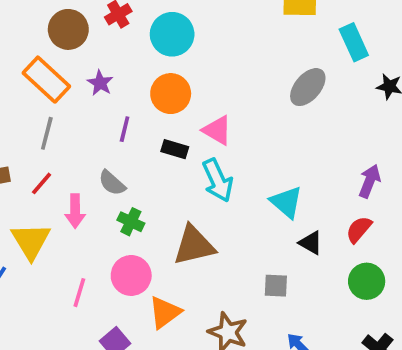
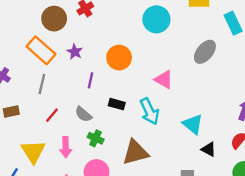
cyan circle: (172, 34) -> (156, 19), moved
pink triangle: (217, 130) -> (164, 80), moved
black rectangle: (175, 149) -> (117, 104), moved
red line: (42, 183) -> (52, 115), moved
pink arrow: (75, 211) -> (66, 147), moved

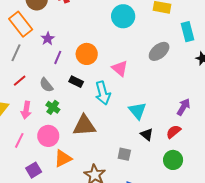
purple star: (75, 52) -> (48, 39), moved
orange circle: (119, 58) -> (87, 54), moved

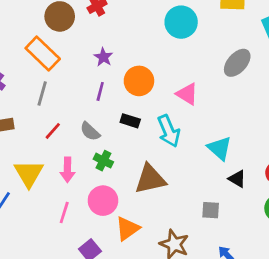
purple star: (48, 39) -> (103, 57), moved

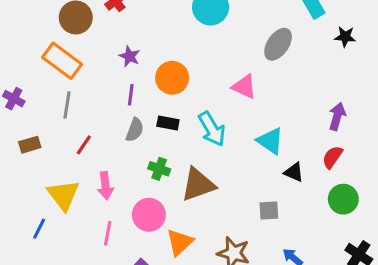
pink triangle: (187, 94) -> (244, 87), moved
gray semicircle: (90, 131) -> (135, 130), moved, turned -105
green cross: (103, 161) -> (159, 169), moved

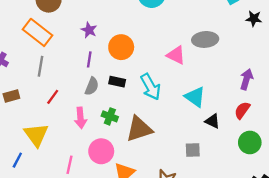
gray ellipse: (278, 44) -> (205, 39), moved, turned 50
pink arrow: (105, 186) -> (81, 118), moved

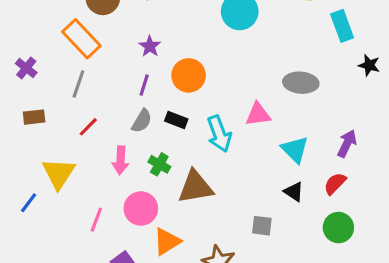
pink triangle: (176, 55) -> (258, 114), moved, turned -42
cyan triangle: (195, 97) -> (295, 150), moved

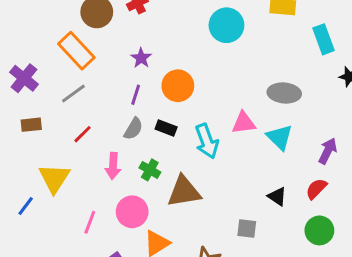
purple cross: (26, 68) -> (24, 78), size x1.4
gray line: (78, 84) -> (73, 93), turned 35
cyan triangle: (295, 150) -> (280, 137), moved

